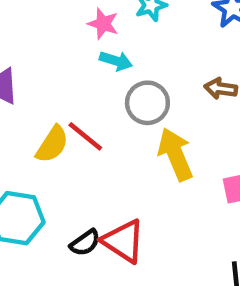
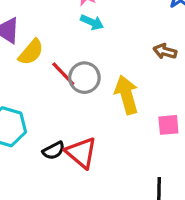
gray circle: (147, 103) -> (84, 78), moved
yellow semicircle: (52, 144) -> (31, 52), moved

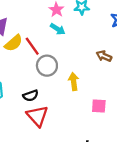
red line: (63, 74) -> (32, 46), moved
yellow arrow: (127, 95) -> (74, 81), size x0.7
black semicircle: (54, 151) -> (31, 96), moved

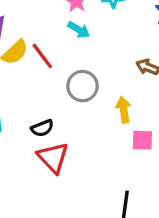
gray circle: (47, 66) -> (83, 86), moved
yellow arrow: (74, 81) -> (124, 110), moved

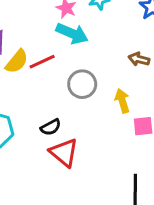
cyan arrow: (79, 30) -> (72, 33), size x1.5
red line: (42, 56) -> (42, 62), turned -70

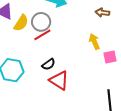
red line: (42, 62) -> (42, 35), moved
gray circle: (82, 84) -> (41, 22), moved

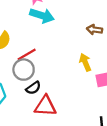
gray circle: (41, 22) -> (24, 70), moved
red triangle: (59, 80) -> (45, 106), turned -30

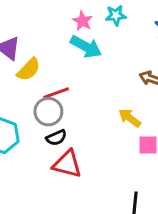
yellow arrow: (85, 62) -> (130, 118), turned -42

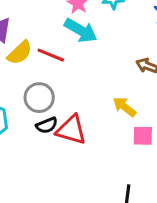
red line: (56, 93) -> (51, 55), moved, turned 40
red triangle: (67, 164) -> (71, 130), moved

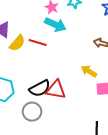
gray circle: (39, 98) -> (32, 112), moved
black semicircle: (47, 125) -> (40, 88), size x1.5

